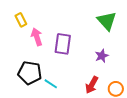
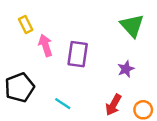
black pentagon: (30, 73) -> (19, 88), moved, turned -30

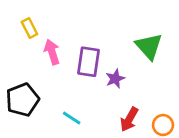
green triangle: (132, 26) -> (149, 46), moved
purple star: (126, 69) -> (115, 79), moved

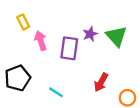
purple star: (115, 79) -> (90, 34), moved
red arrow: (129, 119) -> (101, 82), moved

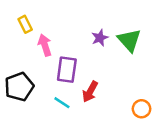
purple rectangle: (69, 48) -> (67, 70), moved
red arrow: (101, 82) -> (90, 92), moved

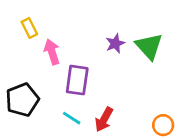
red arrow: (90, 92) -> (104, 119), moved

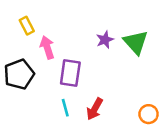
black pentagon: (22, 100) -> (19, 74), moved
cyan line: (72, 118) -> (65, 108), turned 42

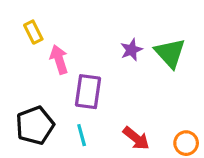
black pentagon: (19, 74) -> (35, 125), moved
red arrow: (95, 109) -> (136, 138), moved, turned -80

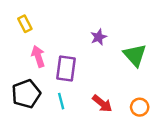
green triangle: (170, 53) -> (135, 55), moved
pink arrow: (59, 59) -> (38, 56), moved

